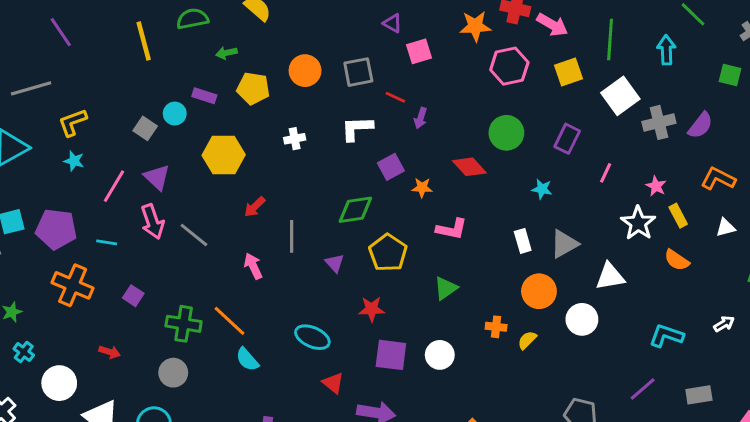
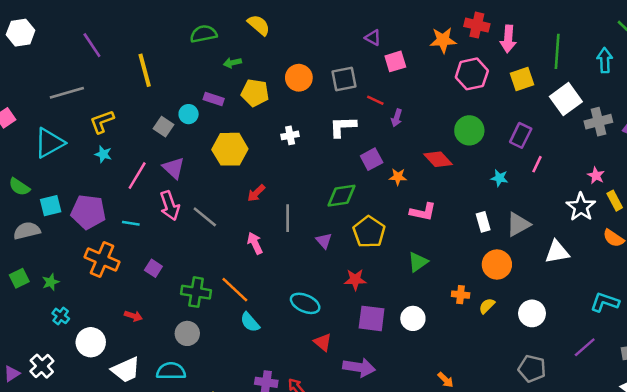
pink arrow: (552, 25) -> (508, 39), turned 64
yellow line: (144, 41) -> (145, 70), moved
pink line: (606, 173) -> (537, 164), moved
white circle: (582, 319) -> (532, 313), moved

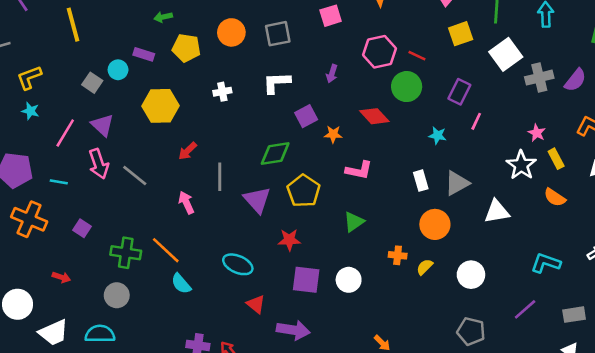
pink hexagon: (472, 74) -> (380, 52), moved
red line: (375, 100) -> (417, 56), moved
purple triangle: (324, 241) -> (257, 200), size x1.6

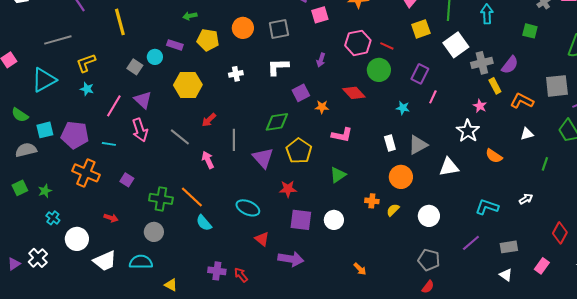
yellow rectangle: (556, 159) -> (495, 86), moved
gray line: (135, 175) -> (180, 137), moved

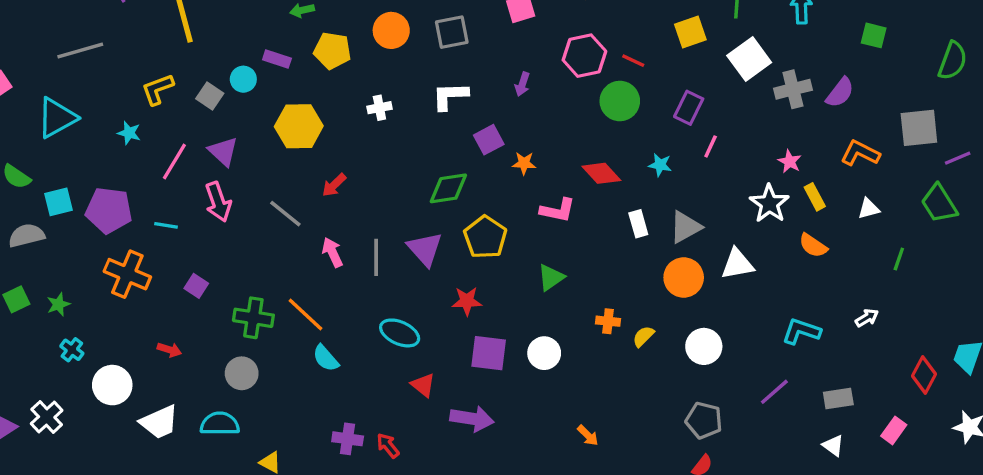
yellow L-shape: (86, 63) -> (158, 89), moved
yellow rectangle: (495, 86) -> (815, 197), moved
red diamond: (354, 93) -> (601, 173), moved
gray line: (234, 140) -> (376, 257), moved
orange circle: (401, 177) -> (684, 277), moved

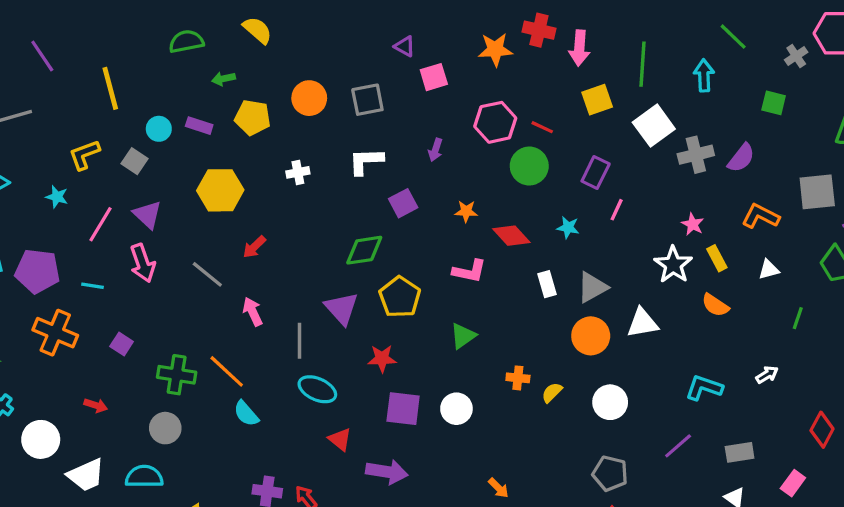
cyan circle: (243, 79) -> (159, 129), moved
orange star: (524, 163) -> (466, 211), moved
gray line: (376, 257) -> (300, 341), moved

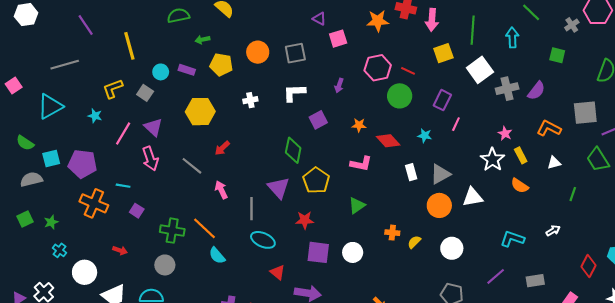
green diamond: (364, 250) -> (293, 150), turned -70
cyan line: (92, 286) -> (123, 186), moved

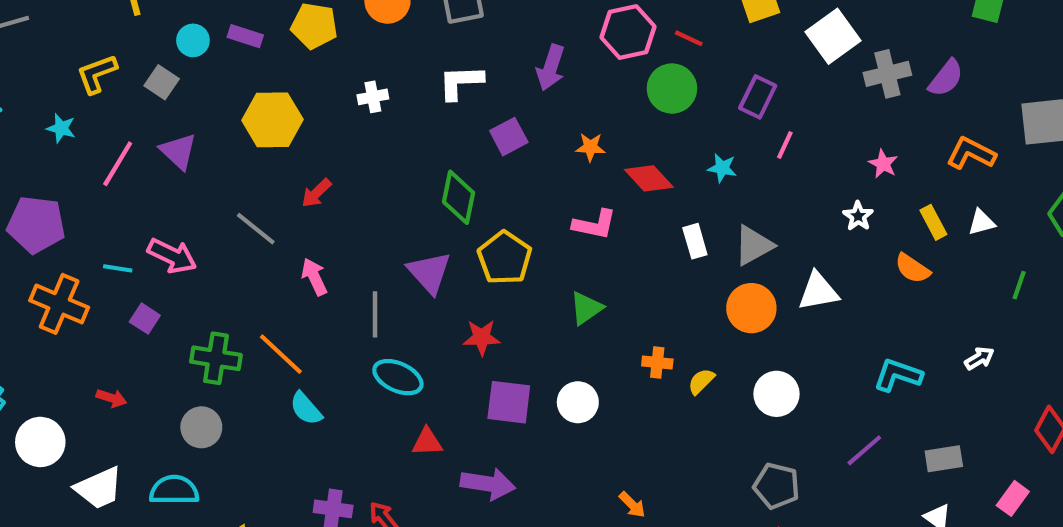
purple arrow: (339, 85) -> (551, 68), size x1.5
yellow rectangle: (521, 155) -> (933, 222), moved
pink arrow: (150, 159) -> (172, 256), moved, turned -45
white star: (492, 160) -> (858, 216), size x0.6
red triangle: (278, 272) -> (427, 442), turned -42

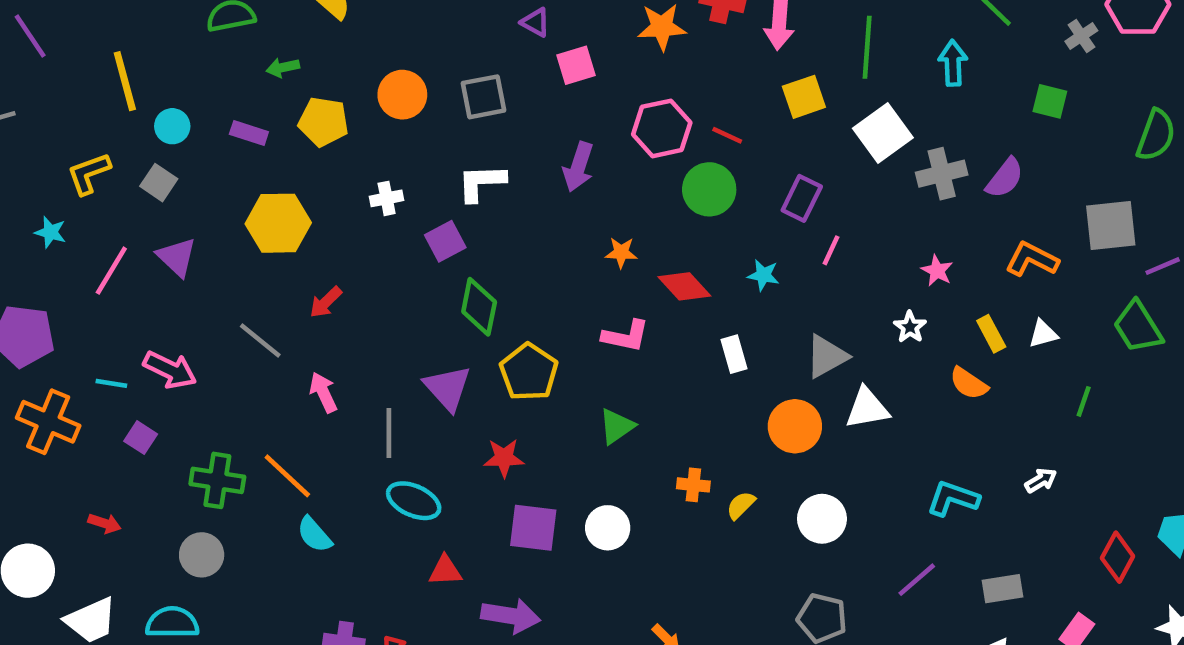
cyan circle: (193, 40) -> (172, 126), moved
purple square: (509, 137) -> (445, 241), moved
gray triangle: (753, 245) -> (826, 356), moved

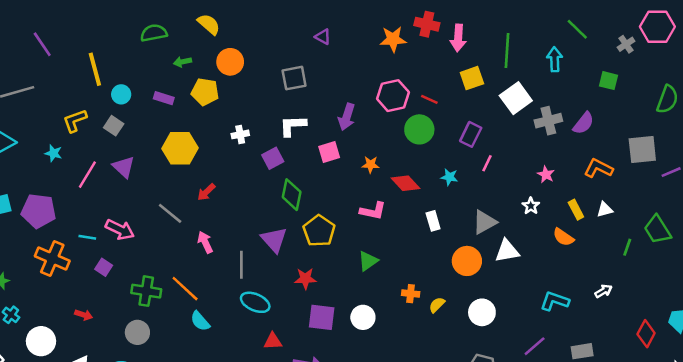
pink square: (576, 65) -> (329, 152), moved
orange circle: (402, 95) -> (230, 62), moved
green trapezoid: (1138, 327) -> (657, 230), moved

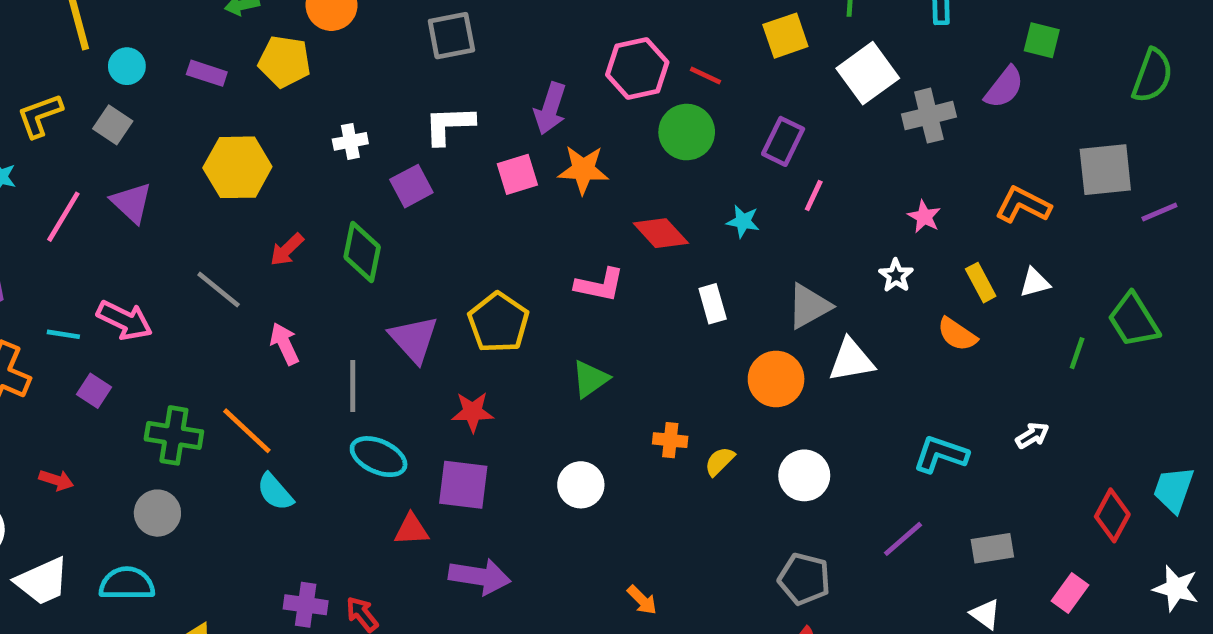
purple semicircle: (583, 123) -> (1004, 87), moved
orange star: (370, 165) -> (583, 170), moved, size x1.5
green diamond: (292, 195) -> (362, 252), moved
purple square: (322, 317) -> (463, 485), moved

